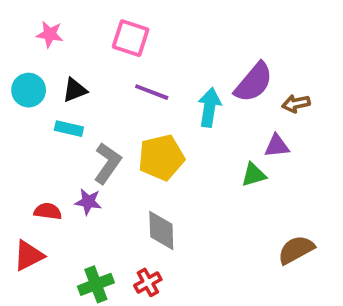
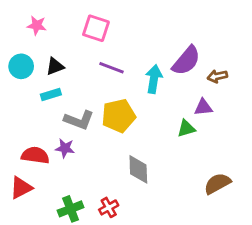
cyan rectangle: (69, 129) -> (51, 95), turned -30
gray L-shape: (107, 163) -> (79, 120), turned 76
red semicircle: (48, 211) -> (35, 155), size x1.4
gray diamond: (161, 231) -> (138, 169), moved

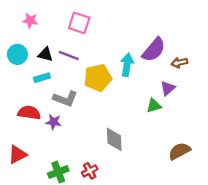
black triangle: (55, 66) -> (45, 54), turned 35
purple line: (111, 68) -> (69, 56), moved
purple triangle: (203, 107) -> (168, 88), turned -35
yellow pentagon: (119, 116) -> (98, 78), moved
red semicircle: (35, 155) -> (29, 113), moved

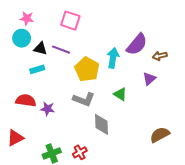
cyan circle: (17, 54) -> (22, 38), moved
yellow pentagon: (98, 78) -> (87, 69), turned -30
gray L-shape: (65, 99) -> (84, 99), moved
green triangle: (154, 106) -> (120, 94), moved, turned 48

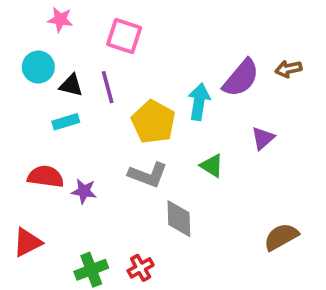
pink star: (27, 18) -> (60, 20), moved
purple line: (61, 50) -> (108, 87), turned 54
brown arrow: (160, 56) -> (288, 69), moved

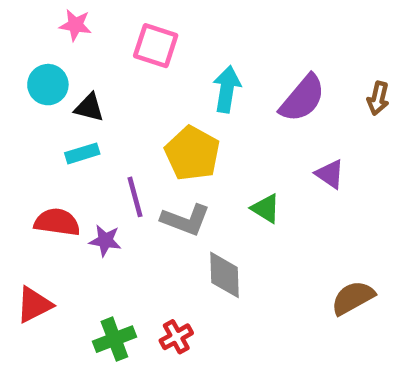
brown arrow: (288, 69) -> (378, 98), moved, turned -65
purple line: (108, 87) -> (135, 197), moved
cyan arrow: (199, 102) -> (227, 89), moved
purple triangle: (263, 138) -> (330, 174), turned -45

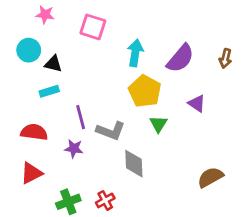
yellow pentagon: (192, 153) -> (145, 91), moved
green triangle: (266, 208) -> (158, 124), turned 30
purple star: (105, 241) -> (74, 149), moved
red triangle: (34, 305) -> (31, 173), moved

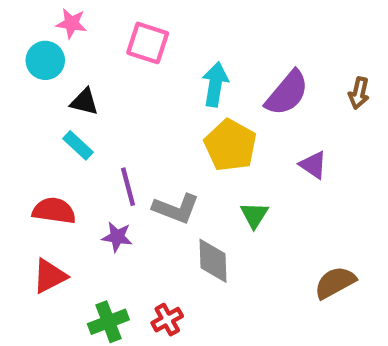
cyan circle: (29, 50) -> (45, 60), moved
cyan rectangle: (49, 91) -> (78, 145), turned 60
green triangle: (158, 124) -> (254, 215), moved

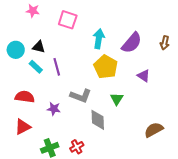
cyan circle: (45, 60) -> (16, 50), moved
purple line: (128, 187) -> (57, 67), moved

